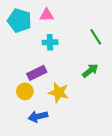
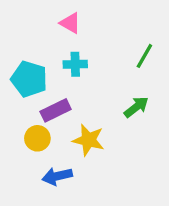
pink triangle: (47, 15) -> (70, 23), turned 32
cyan pentagon: (19, 21) -> (29, 79), moved
green line: (96, 37) -> (144, 56), turned 63

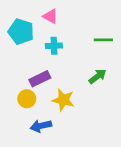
green line: (144, 56) -> (103, 40), turned 60
cyan pentagon: (29, 79) -> (21, 32), moved

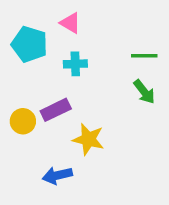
green arrow: (98, 76) -> (144, 92), moved, turned 90
yellow circle: (27, 99) -> (23, 121), moved

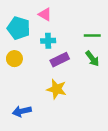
purple rectangle: (56, 110) -> (60, 60), moved
yellow circle: (23, 121) -> (14, 59), moved
blue arrow: (57, 175) -> (22, 111), moved

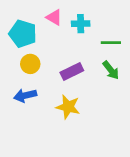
cyan cross: (48, 41) -> (81, 24), moved
yellow circle: (14, 59) -> (30, 64), moved
blue arrow: (22, 111) -> (25, 95), moved

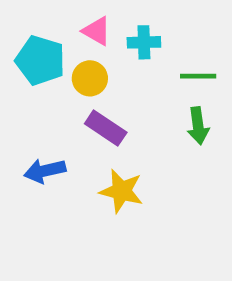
yellow circle: (30, 64) -> (90, 78), moved
green arrow: (111, 70) -> (198, 126), turned 30
purple rectangle: (72, 71) -> (106, 128), moved, turned 60

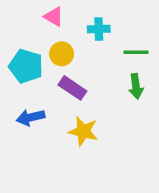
pink triangle: (97, 31) -> (54, 17), moved
cyan pentagon: (40, 60) -> (26, 66), moved

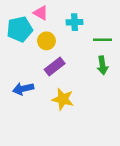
cyan pentagon: (26, 66) -> (20, 29), moved, turned -30
purple rectangle: (72, 88) -> (55, 67), turned -72

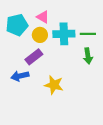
pink triangle: (41, 13) -> (43, 17), moved
cyan cross: (74, 22) -> (64, 34), moved, size x1.5
purple rectangle: (55, 67) -> (34, 57), moved

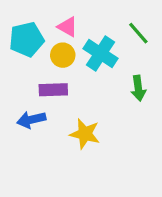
cyan cross: (64, 34) -> (101, 54), turned 35
green line: (88, 34) -> (138, 33), moved, turned 49
purple rectangle: (34, 57) -> (53, 90), turned 36

